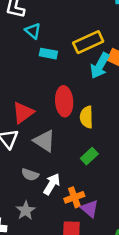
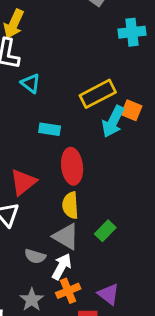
cyan rectangle: (48, 54) -> (50, 129), moved
yellow semicircle: (87, 117) -> (70, 205), moved
gray triangle: (44, 141) -> (66, 237), moved
orange cross: (74, 197) -> (68, 291), moved

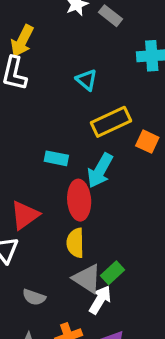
cyan triangle: (31, 83) -> (87, 80), moved
cyan arrow: (113, 121) -> (100, 170), moved
gray triangle: (66, 237) -> (87, 279), moved
white arrow: (62, 266) -> (100, 300), moved

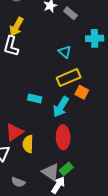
cyan triangle: (87, 80) -> (65, 52), moved
orange square: (147, 142) -> (82, 92), moved
red ellipse: (79, 200) -> (63, 137), moved
yellow semicircle: (75, 243) -> (28, 144), moved

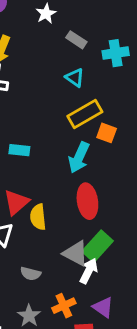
gray rectangle: (70, 13) -> (76, 40), moved
cyan rectangle: (35, 98) -> (19, 150), moved
green rectangle: (66, 169) -> (97, 246), size x1.5

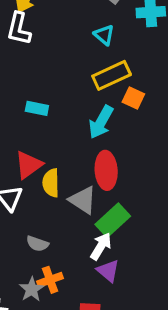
gray triangle: (76, 253) -> (83, 200), moved
orange cross: (64, 306) -> (50, 280), moved
purple triangle: (103, 307) -> (108, 271), moved

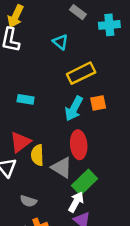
cyan triangle: (104, 35) -> (60, 42), moved
orange square: (133, 98) -> (98, 103), moved, turned -35

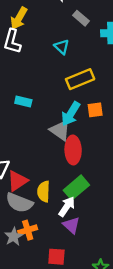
red triangle: (20, 142) -> (17, 181), moved
yellow semicircle: (37, 155) -> (44, 192), moved
gray triangle: (62, 167) -> (60, 130), moved
gray semicircle: (28, 201) -> (19, 203), size x1.6

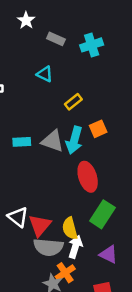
yellow rectangle: (80, 79) -> (73, 102), size x0.6
gray triangle: (60, 130) -> (52, 141), moved
white arrow: (67, 207) -> (75, 247), moved

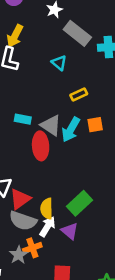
gray rectangle: (56, 39) -> (77, 33), size x1.6
red ellipse: (88, 177) -> (41, 146), moved
purple triangle: (109, 254) -> (70, 231), moved

